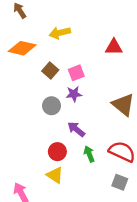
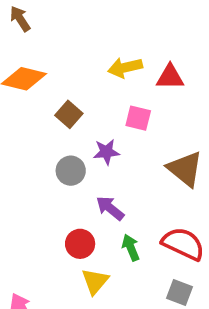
yellow arrow: (60, 33) -> (125, 68), moved
pink square: (76, 73) -> (138, 118), moved, turned 35
yellow triangle: (55, 175) -> (95, 281), moved, turned 36

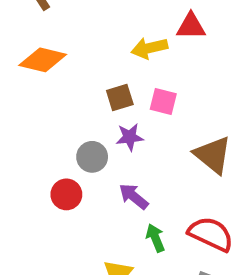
red triangle: (170, 77) -> (191, 26), moved
brown square: (69, 114) -> (120, 98), moved, turned 32
red circle: (80, 244) -> (66, 194), moved

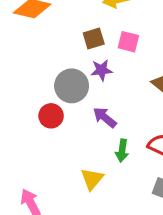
gray circle: (92, 157) -> (72, 86), size x1.4
green arrow: (155, 238) -> (122, 151), turned -150

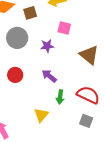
brown square: (94, 39) -> (30, 13), moved
gray circle: (72, 86) -> (17, 38), moved

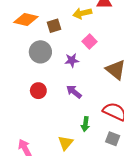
pink square: (64, 28) -> (90, 41), turned 32
green arrow: (60, 97) -> (85, 124), moved
yellow triangle: (41, 115) -> (66, 143), moved

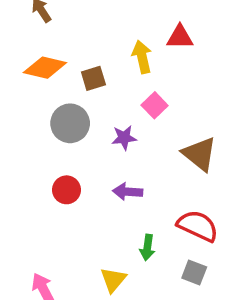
yellow arrow: (82, 13) -> (142, 57), turned 90
purple arrow: (74, 92) -> (128, 192), turned -35

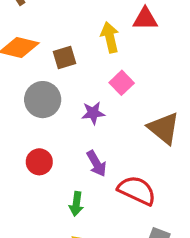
purple arrow: (128, 192) -> (96, 163), turned -124
red semicircle: (198, 226) -> (137, 190), moved
green arrow: (147, 247) -> (76, 204), moved

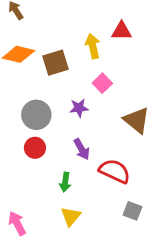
brown square: (64, 58) -> (56, 63), size x1.4
gray circle: (43, 100) -> (36, 115), moved

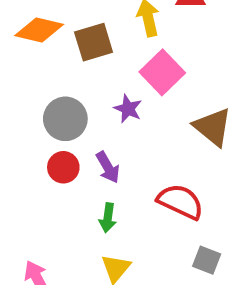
pink square: (102, 83) -> (162, 72), size x1.5
purple star: (79, 108) -> (128, 109), turned 30
purple arrow: (82, 149) -> (108, 167), moved

